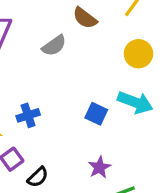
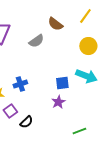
blue square: (96, 114) -> (62, 83), turned -32
purple star: (100, 167) -> (58, 102), moved

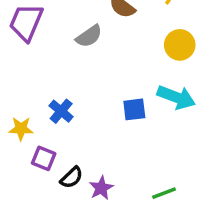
blue cross: (20, 84) -> (61, 111), turned -32
purple star: (58, 102) -> (101, 188), moved
purple square: (10, 111) -> (44, 158), turned -32

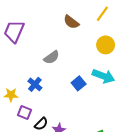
gray semicircle: (89, 36) -> (52, 57), moved
blue square: (134, 109) -> (79, 83), turned -32

